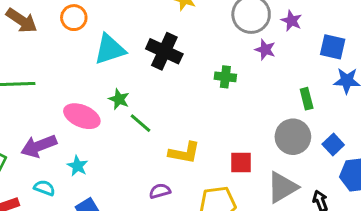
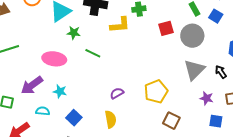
green star: (119, 99) -> (74, 33), moved
blue square: (333, 145) -> (216, 16), moved
yellow L-shape: (184, 153) -> (120, 25), moved
red square: (241, 163) -> (166, 28), moved

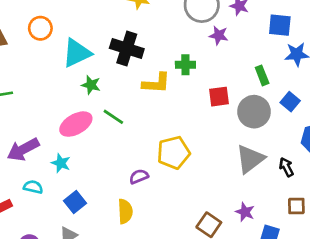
blue square: (216, 16) -> (290, 102), moved
pink ellipse: (54, 59) -> (76, 124), moved, turned -45
yellow pentagon: (156, 91) -> (174, 153), moved
purple star: (206, 98) -> (245, 212), moved

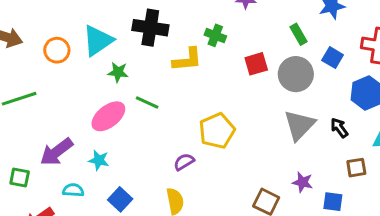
orange circle: (40, 28) -> (57, 50), moved
green cross: (185, 65) -> (215, 35), turned 30

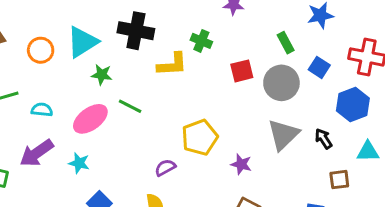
purple star: (303, 182) -> (241, 164), moved
cyan semicircle: (73, 190) -> (42, 110), moved

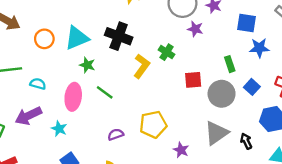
yellow L-shape: (172, 64) -> (142, 66), turned -60
pink ellipse: (90, 119) -> (73, 97), turned -56
purple semicircle: (165, 168) -> (116, 134), moved

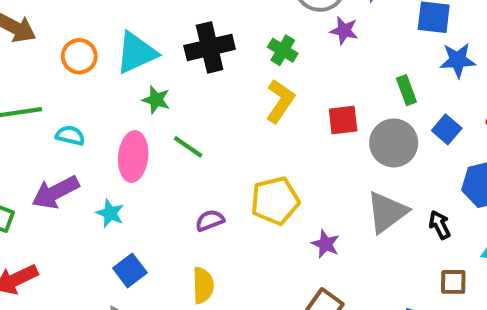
black cross: (119, 36) -> (210, 47), turned -32
green cross: (167, 52) -> (283, 50), moved
yellow L-shape: (142, 66) -> (280, 101), moved

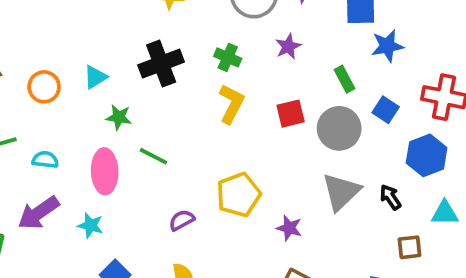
purple star: (344, 31) -> (288, 46), moved, turned -30
cyan triangle: (136, 53) -> (95, 77), size x0.6

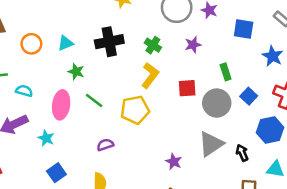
blue star: (387, 46) -> (273, 56), moved, turned 30
yellow pentagon: (238, 195) -> (135, 110), moved

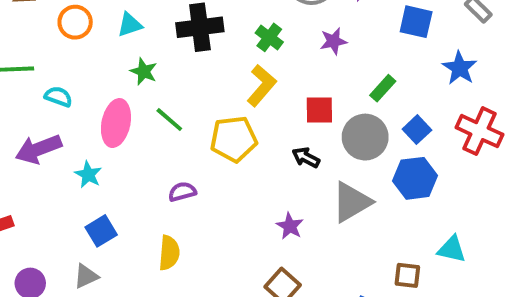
green rectangle: (226, 72) -> (383, 88), turned 56
blue hexagon: (270, 130) -> (415, 178), moved
black arrow: (242, 153) -> (306, 157), moved, turned -42

